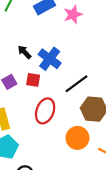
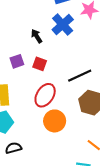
blue cross: (50, 59) -> (63, 25), moved
orange circle: (77, 138) -> (55, 121), moved

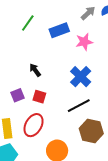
blue cross: (63, 25) -> (81, 77), moved
red ellipse: (45, 95) -> (34, 125), moved

